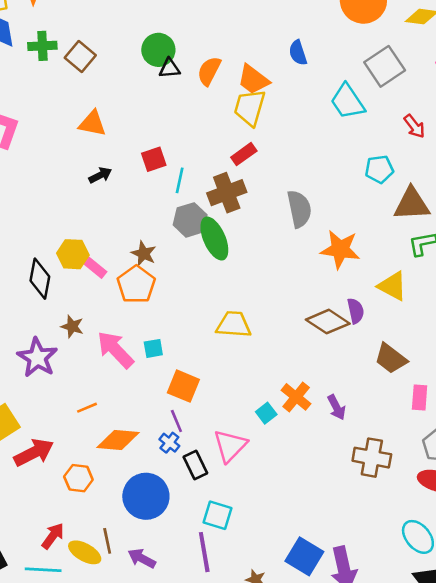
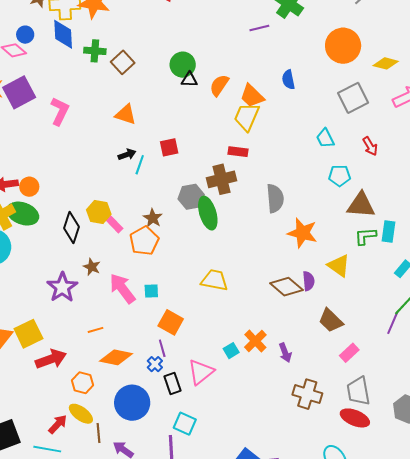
cyan trapezoid: (347, 102) -> (325, 138), moved, size x0.7
red rectangle: (244, 154) -> (238, 152), turned 36
cyan line: (180, 180) -> (140, 165), moved
pink rectangle: (420, 398) -> (349, 353), turned 36
yellow ellipse: (85, 552) -> (81, 414), moved

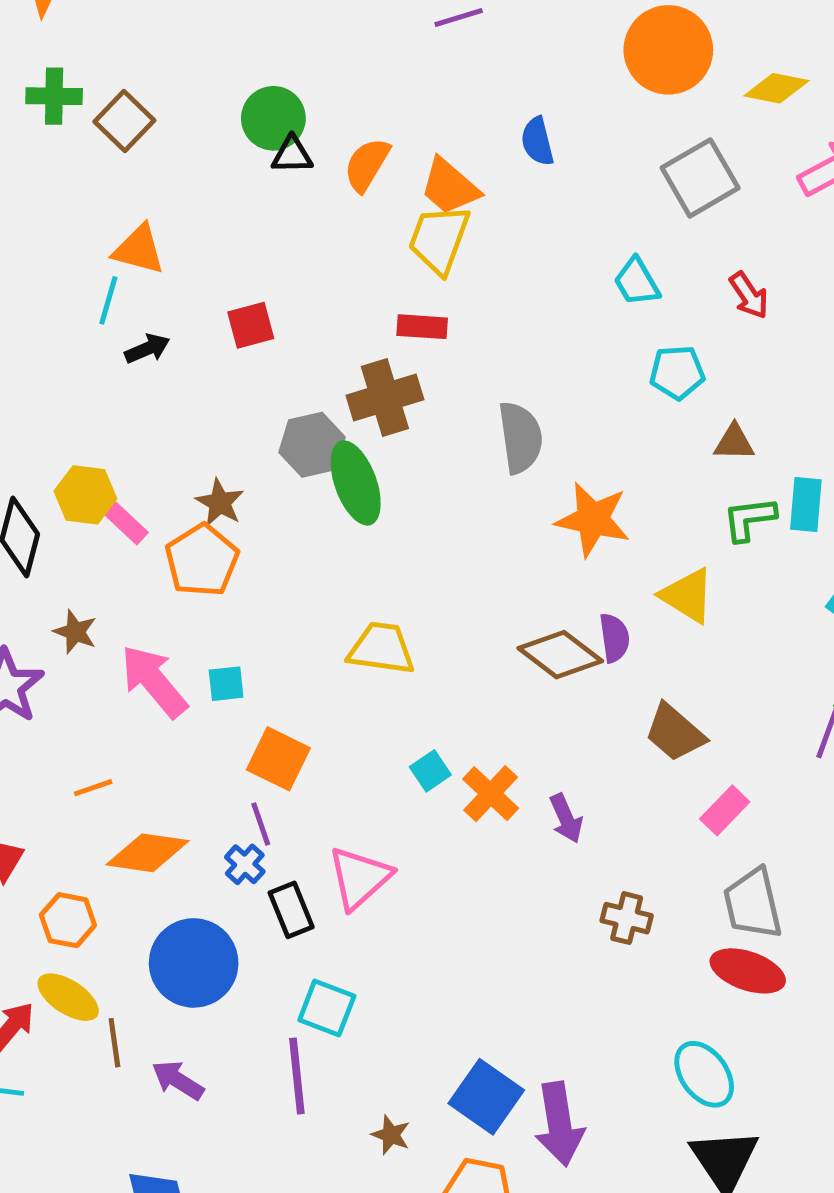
cyan line: (140, 165) -> (108, 300), moved
brown triangle: (361, 205) -> (734, 442), size x0.6
cyan square: (231, 351) -> (430, 771), moved
brown cross: (307, 394) -> (627, 918), size x0.7

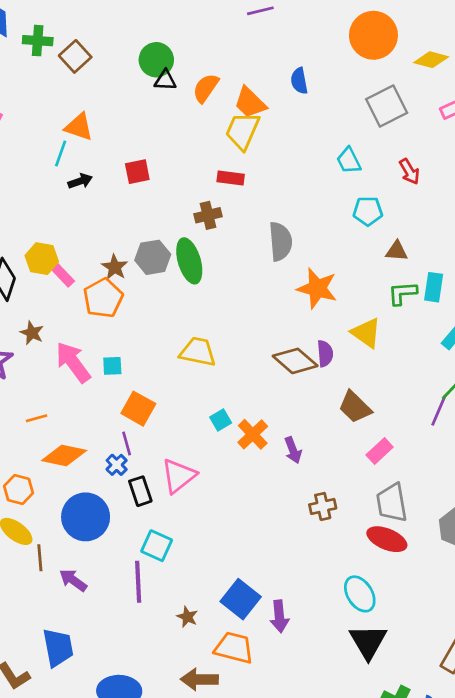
brown cross: (385, 398) -> (208, 215), size x0.7
gray hexagon: (312, 445) -> (153, 257), moved
brown cross: (627, 918) -> (323, 506), turned -30
purple arrow: (559, 1124) -> (279, 616), size x0.7

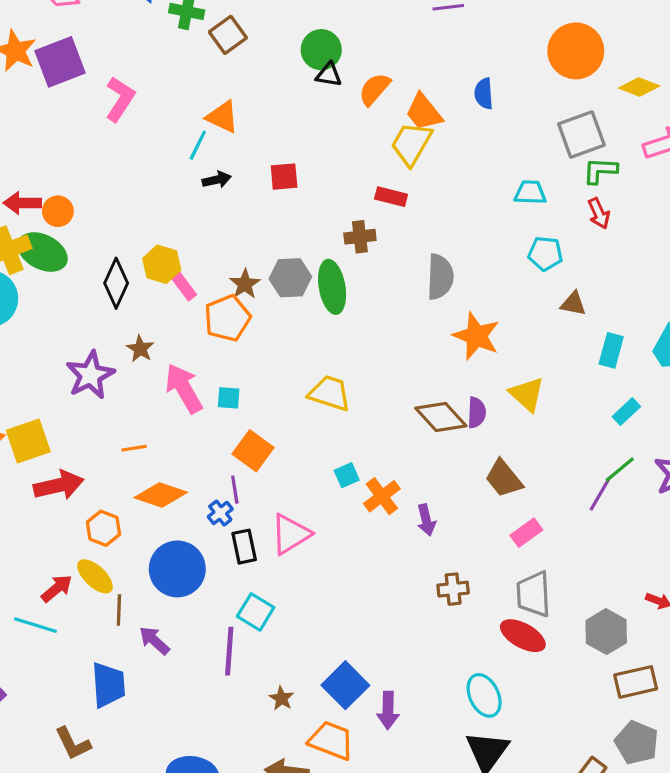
cyan trapezoid: (349, 161) -> (530, 192), turned 112
green L-shape: (402, 293) -> (600, 171), moved
blue trapezoid: (58, 648) -> (108, 685), moved

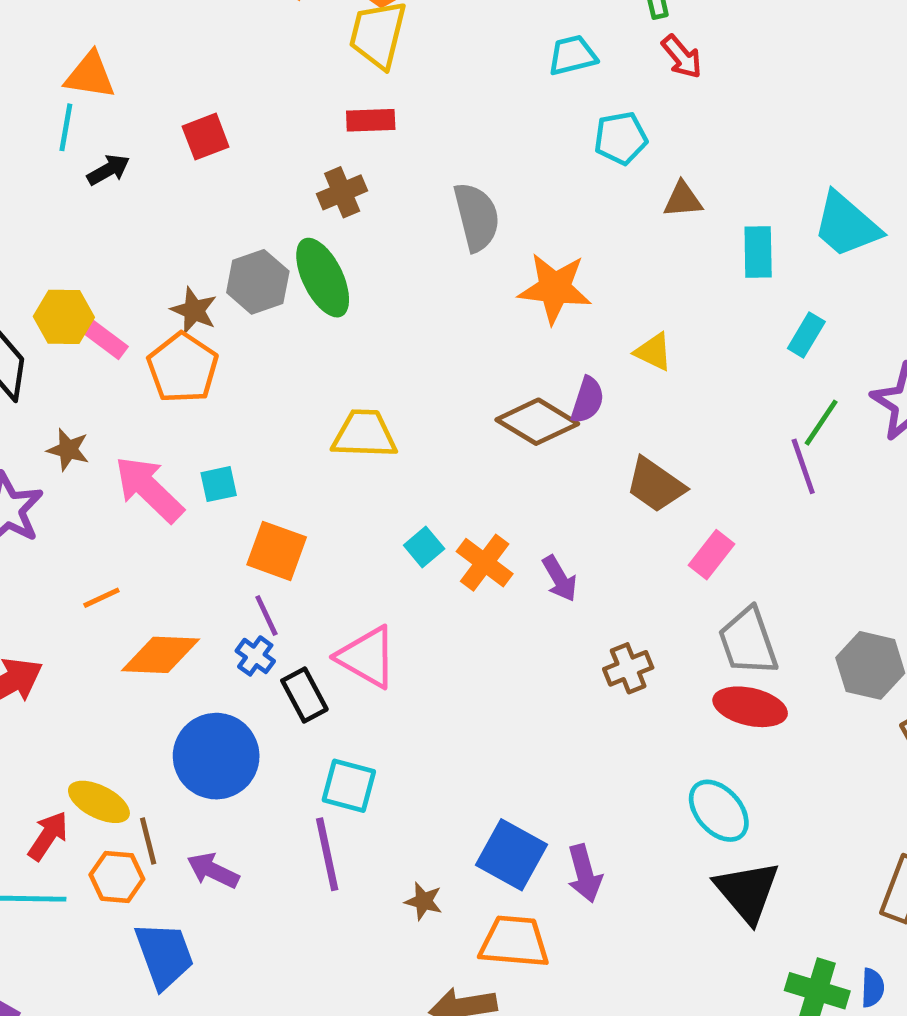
yellow triangle: (527, 394) -> (653, 352), size x0.7
purple semicircle: (477, 413) -> (588, 400), turned 32
purple line: (600, 494) -> (803, 466), turned -33
orange hexagon: (103, 528) -> (117, 877), moved
pink triangle: (291, 534) -> (367, 657), turned -42

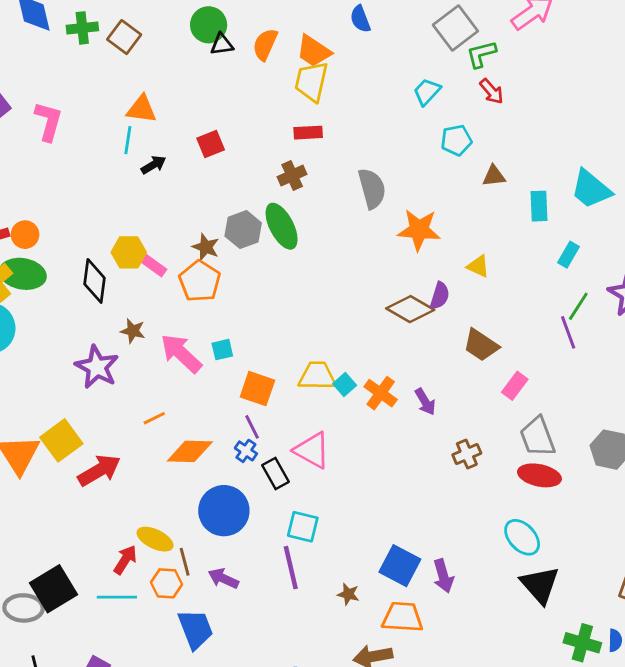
cyan trapezoid: (572, 55) -> (427, 92), turned -32
yellow trapezoid: (364, 434) -> (317, 376), moved

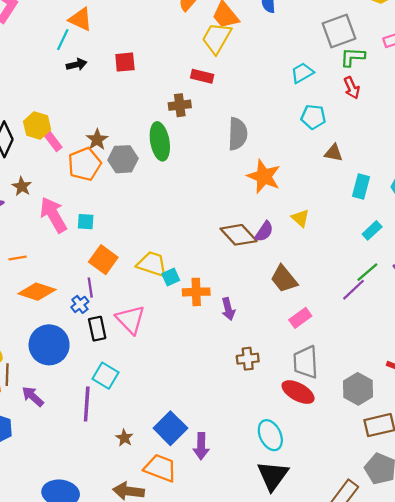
gray hexagon: (243, 230) -> (123, 159), moved
purple line: (568, 332) -> (354, 290), turned 50
orange cross: (381, 393) -> (196, 292), turned 35

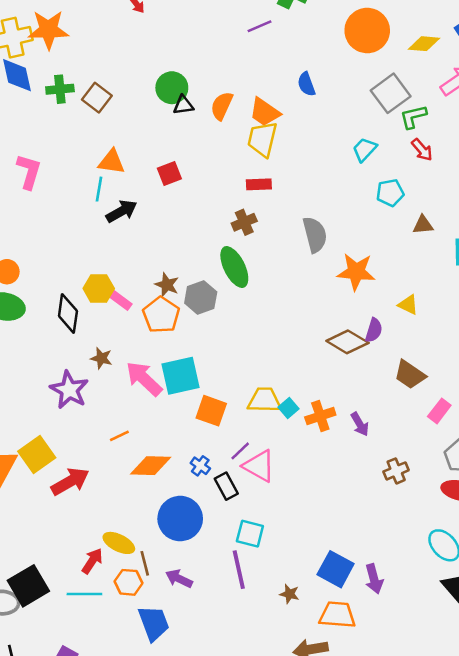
red square: (125, 62) -> (169, 173), moved
black arrow: (77, 64) -> (121, 211), size x1.4
cyan square: (86, 222) -> (180, 376), size x2.0
purple line: (90, 288) -> (240, 451), moved, turned 72

